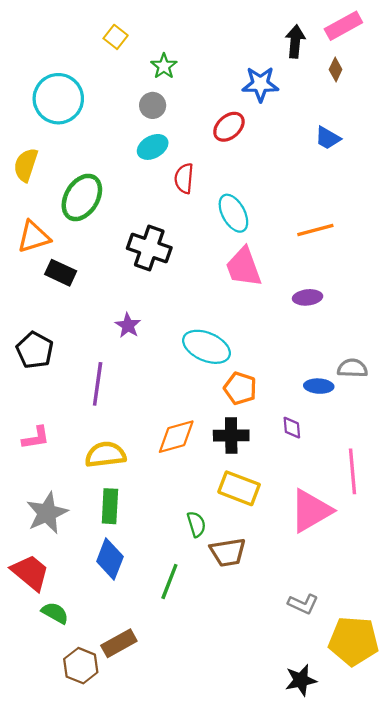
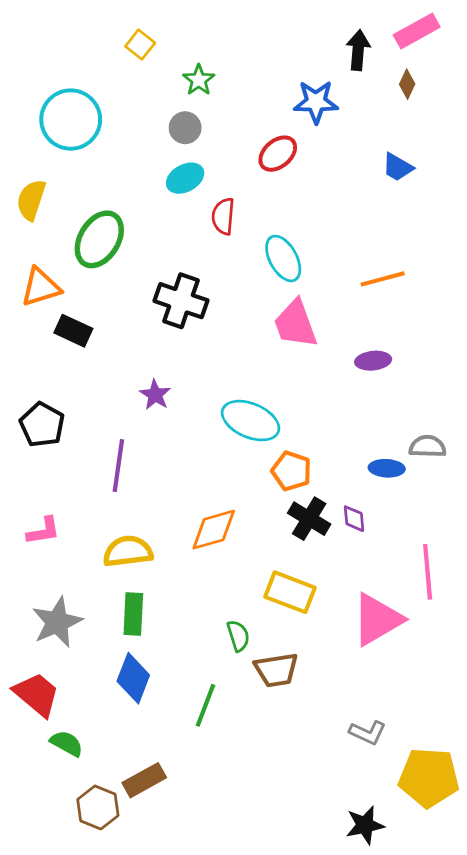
black cross: (231, 435) -> (309, 519), moved, turned 32

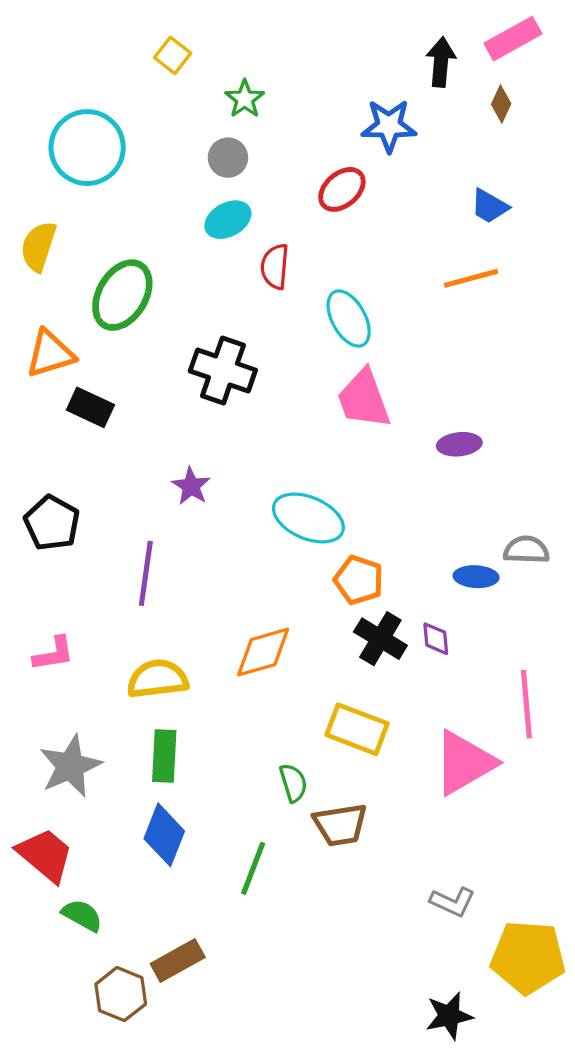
orange line: (383, 279) -> (471, 278), moved

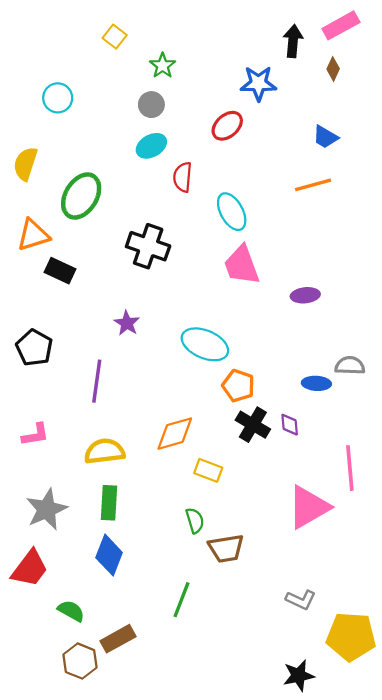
cyan circle: (87, 148) -> (58, 98), size x0.6
yellow rectangle: (357, 729) -> (208, 470), moved, size x0.7
red trapezoid: (45, 855) -> (30, 568), turned 87
green line: (253, 868) -> (181, 600), moved
green semicircle: (82, 915) -> (71, 611), moved

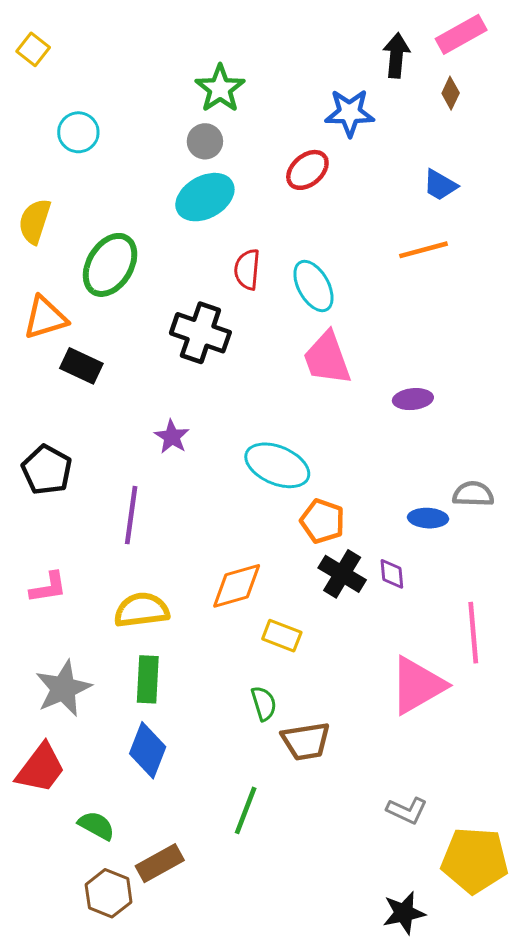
yellow square: (115, 37) -> (33, 49), moved
green star: (163, 66) -> (220, 89), size x1.4
cyan ellipse: (151, 146) -> (205, 197), size x1.4
red semicircle: (183, 177) -> (247, 269), moved

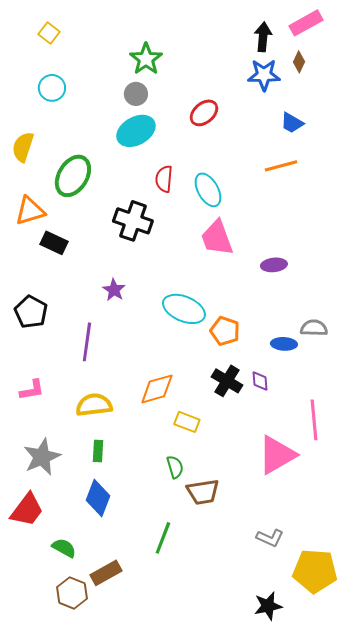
yellow square: (33, 49) -> (49, 33), moved
blue star: (350, 113) -> (264, 75), moved
orange pentagon: (323, 521) -> (225, 331), moved
green rectangle: (148, 679) -> (98, 451), size x0.7

